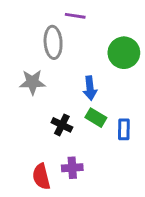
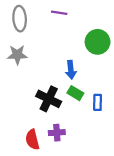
gray ellipse: (53, 42) -> (20, 19), moved
gray star: (32, 82) -> (17, 55), moved
black cross: (62, 125) -> (49, 99), size x1.5

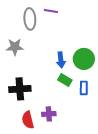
gray ellipse: (20, 19) -> (30, 19), moved
green circle: (98, 42) -> (84, 59), moved
black cross: (49, 99) -> (20, 89), moved, turned -30

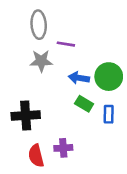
purple line: (51, 11) -> (66, 44), moved
gray star: (15, 47) -> (41, 61), moved
blue arrow: (61, 60) -> (79, 78), turned 105

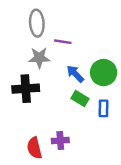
blue arrow: (79, 78) -> (75, 74), turned 36
black cross: (26, 115) -> (26, 89), moved

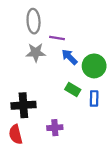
blue arrow: (75, 74) -> (69, 57), moved
black cross: (26, 89) -> (23, 105), moved
red semicircle: (34, 148) -> (16, 134), moved

